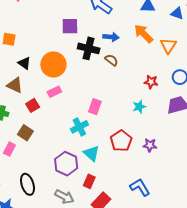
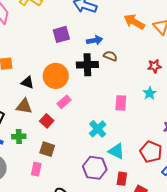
blue arrow: (111, 37) -> (95, 40), moved
black cross: (89, 48) -> (87, 65), moved
pink rectangle: (95, 107) -> (121, 103), moved
red pentagon: (121, 141) -> (151, 152), moved

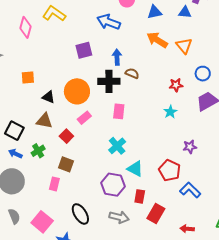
blue arrow: (95, 40) -> (117, 57), turned -84
pink rectangle: (121, 103) -> (119, 111), moved
green cross: (19, 136) -> (38, 151), turned -32

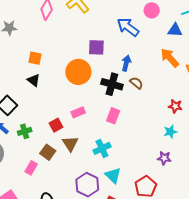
orange circle: (77, 91) -> (78, 72), moved
black triangle: (48, 97) -> (34, 80), moved
cyan star: (170, 112) -> (170, 132), moved
brown triangle: (44, 121) -> (70, 144), moved, turned 30
purple star: (190, 147) -> (164, 158), moved

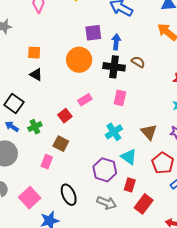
blue arrow: (126, 63) -> (116, 42), moved
brown triangle: (70, 144) -> (149, 132), moved

